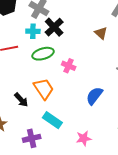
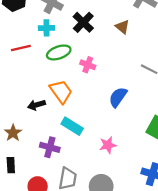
black cross: (54, 27) -> (83, 22), moved
black arrow: (21, 100) -> (36, 105), turned 119
purple cross: (32, 138) -> (50, 147), turned 30

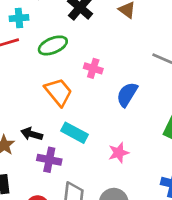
cyan cross: (46, 28) -> (19, 18), moved
pink cross: (88, 65) -> (93, 68), moved
black arrow: (36, 105) -> (32, 134), moved, turned 36

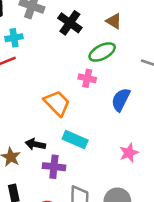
green ellipse: (53, 45) -> (102, 52), moved
pink star: (119, 153) -> (129, 153), moved

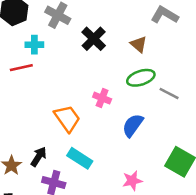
green ellipse: (102, 52) -> (141, 78), moved
black arrow: (35, 144) -> (39, 157), turned 102

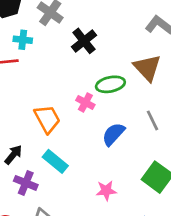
brown triangle: (139, 44) -> (147, 68), moved, size x1.6
green ellipse: (141, 78) -> (110, 84), moved
gray line: (169, 93) -> (153, 120), moved, turned 30

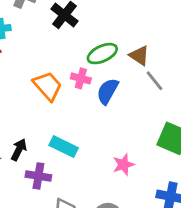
brown triangle: (147, 68) -> (139, 55), moved, size x0.7
orange trapezoid: (47, 119) -> (48, 86), moved
blue semicircle: (113, 134) -> (108, 91), moved

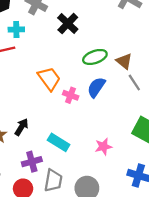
pink cross: (81, 78) -> (71, 95), moved
cyan rectangle: (64, 147) -> (59, 142), moved
purple cross: (38, 176) -> (32, 162), moved, turned -30

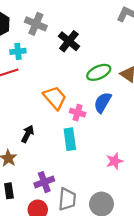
black arrow: (21, 127) -> (28, 134), moved
cyan rectangle: (59, 142) -> (70, 139), moved, turned 55

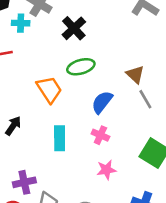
cyan cross: (18, 51) -> (21, 23), moved
green ellipse: (99, 72) -> (81, 67), moved
pink cross: (78, 113) -> (100, 135), moved

